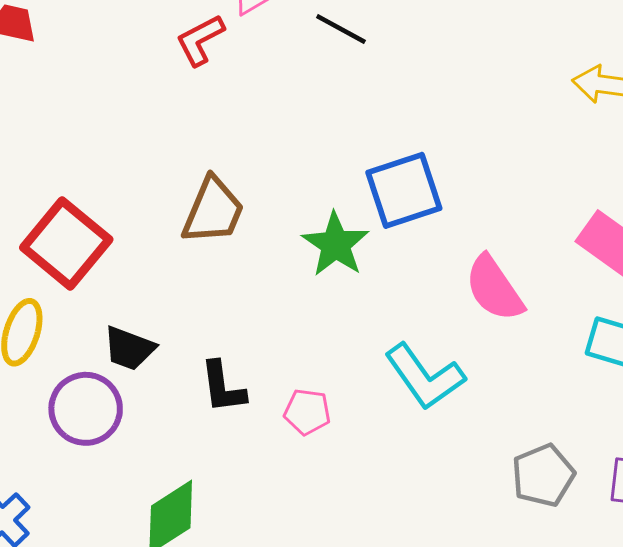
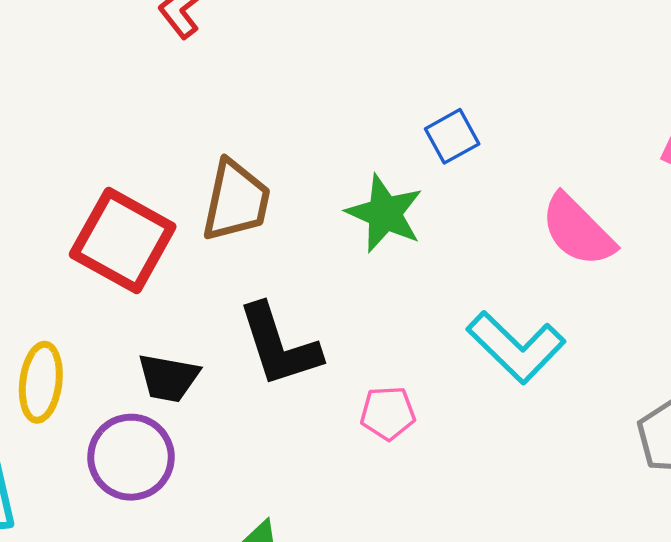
blue square: (404, 190) -> (452, 136), size x0.6
red square: (66, 244) -> (123, 240), moved
black L-shape: (223, 387) -> (279, 345), moved, size x1.4

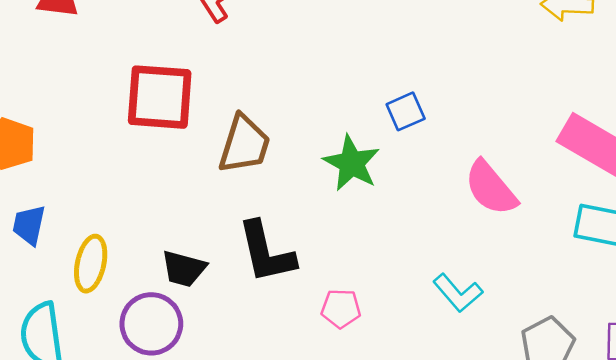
red square: (123, 240) -> (160, 97), moved, turned -30
cyan L-shape: (516, 347) -> (458, 293), moved, size x0.7

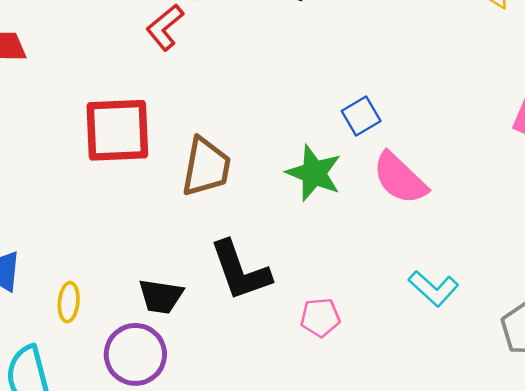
pink semicircle: (491, 188) -> (400, 178), moved
yellow ellipse: (91, 264) -> (69, 302), size x0.7

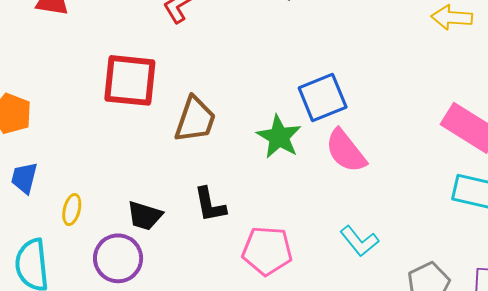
blue square: (361, 116) -> (323, 97), size x1.6
black L-shape: (240, 271) -> (210, 205), size x0.7
pink pentagon: (320, 317) -> (267, 251), size x1.6

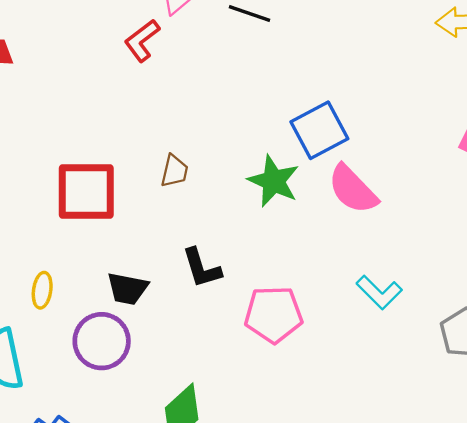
red square: (130, 80) -> (86, 192), moved
brown trapezoid: (195, 120) -> (174, 171), size x0.6

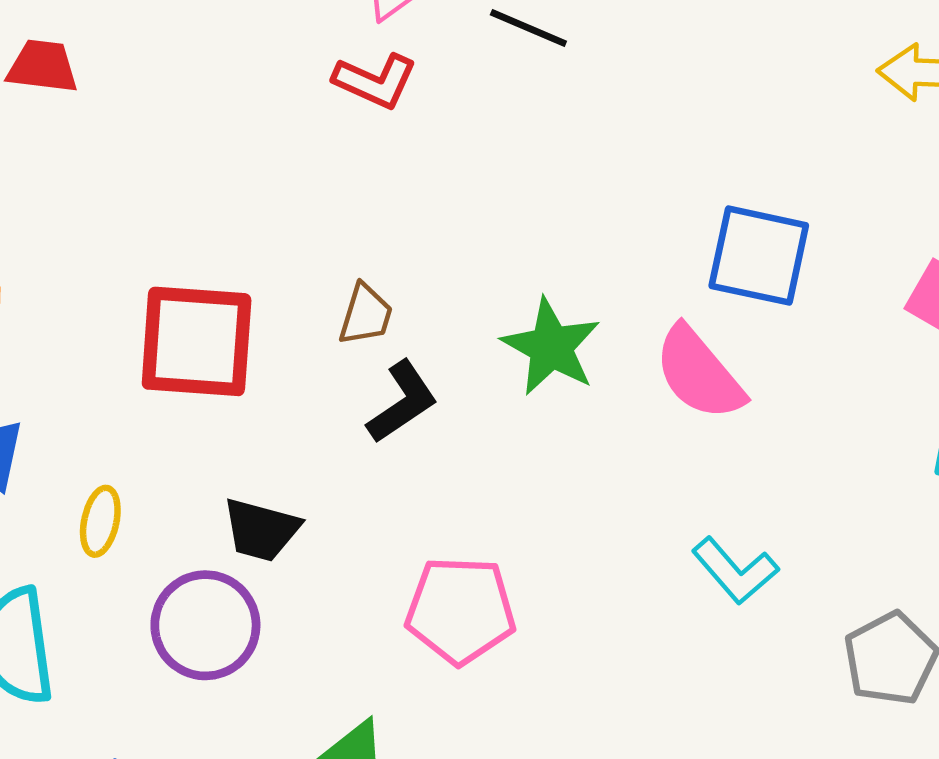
red L-shape: (142, 40) -> (375, 81), moved, turned -123
blue square: (319, 130) -> (759, 256), moved, turned 36
black L-shape: (202, 268) -> (402, 402), moved, turned -111
pink pentagon: (274, 314) -> (461, 610), moved

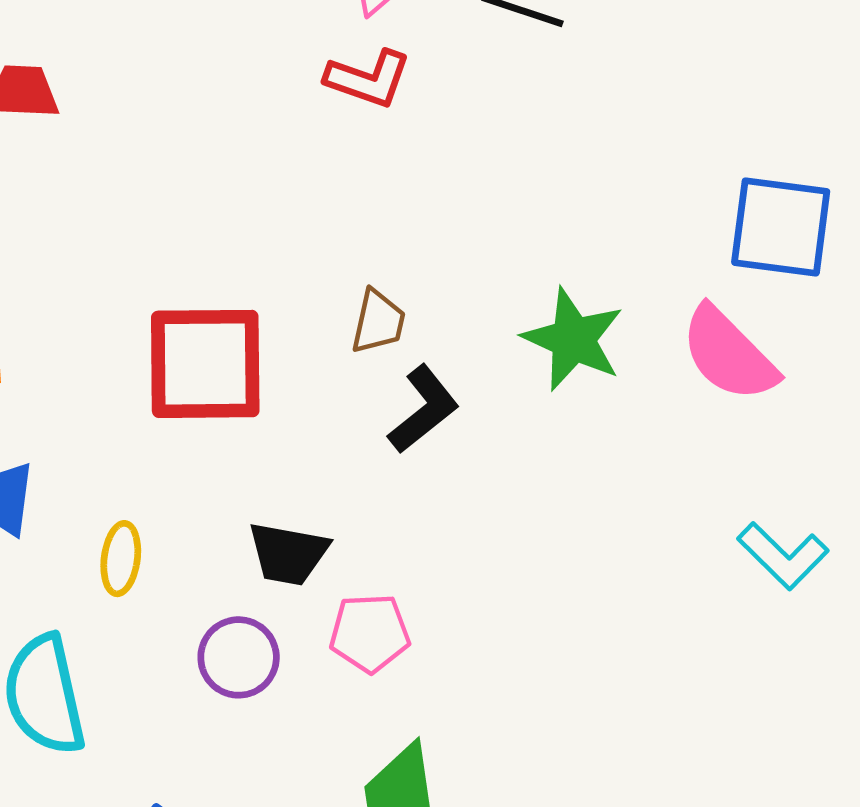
pink pentagon: (461, 610) -> (370, 633), moved, size x0.7
purple circle: (205, 625) -> (239, 657), size x0.7

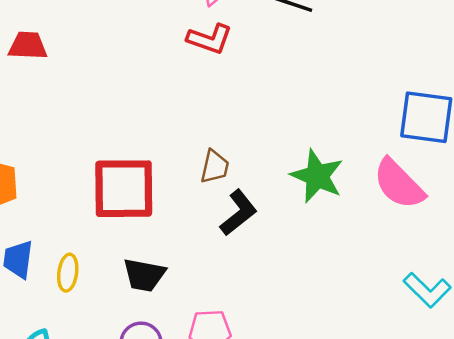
black trapezoid: (288, 554) -> (144, 275), moved
yellow ellipse: (121, 559) -> (68, 273), moved

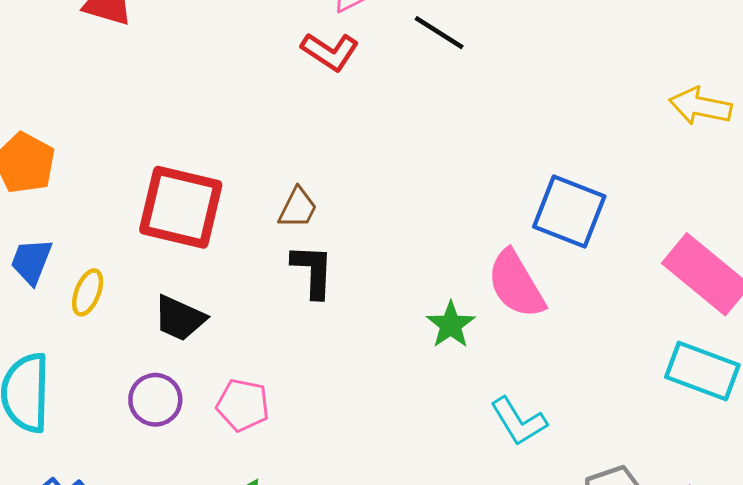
green star: (317, 176) -> (451, 325), moved, size x0.7
black L-shape: (238, 213) -> (313, 271), turned -63

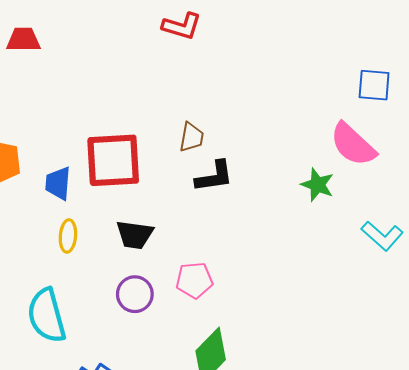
blue square: (569, 212) -> (374, 85), size x0.7
blue trapezoid: (31, 261) -> (58, 183), moved
black L-shape: (313, 271) -> (214, 176), turned 96

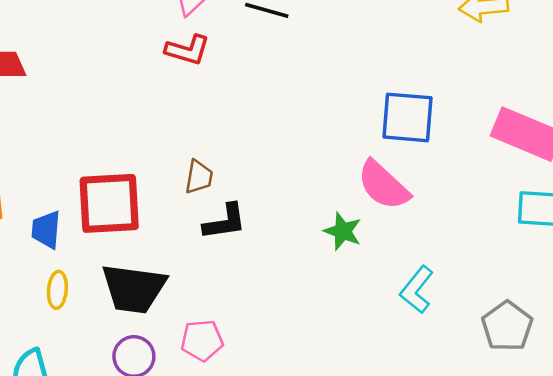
blue square: (374, 85) -> (407, 117), size x1.4
black trapezoid: (135, 235) -> (134, 288), size x1.5
cyan L-shape: (382, 236) -> (417, 290), turned 87

